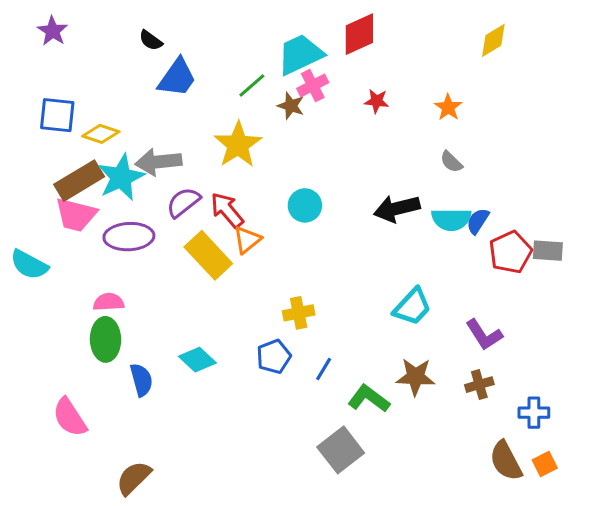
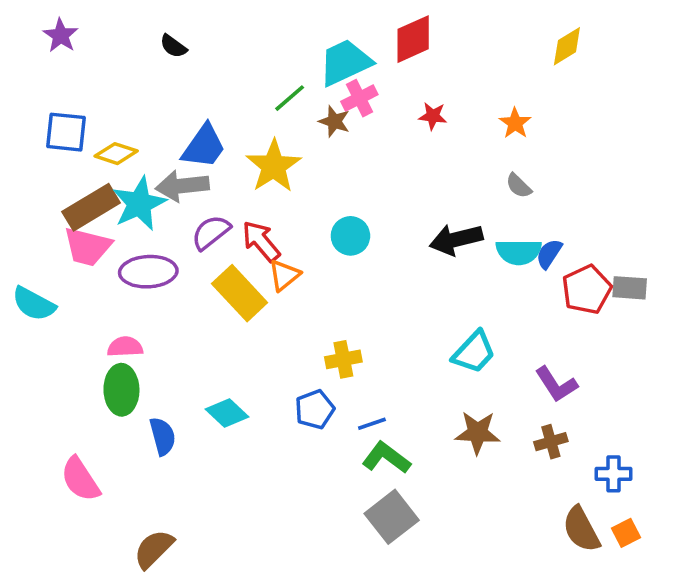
blue trapezoid: (177, 78) -> (204, 146), moved
blue line: (324, 369) -> (372, 424), turned 40
green L-shape: (369, 399) -> (386, 458), moved

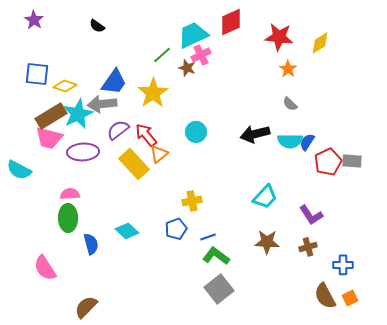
yellow diamond: (567, 46) -> (320, 43), moved
red star: (433, 116) -> (279, 37), moved, size x1.8

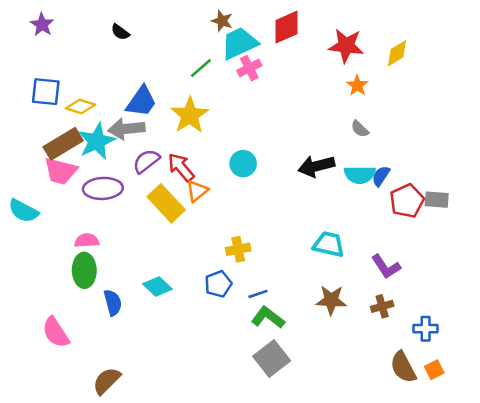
brown star: (187, 68) -> (222, 21), moved
cyan trapezoid: (265, 197) -> (329, 244), turned -120

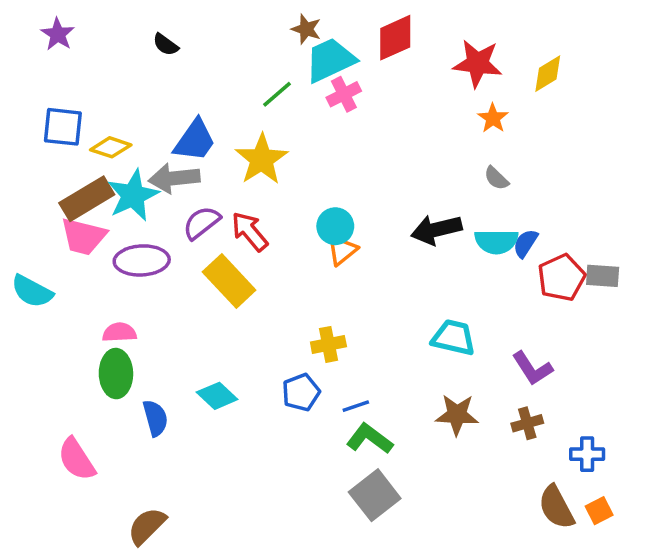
orange triangle: (197, 191) -> (342, 250), moved

